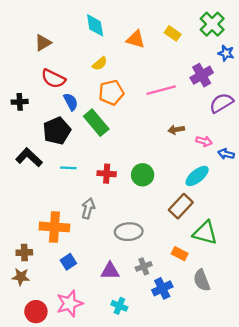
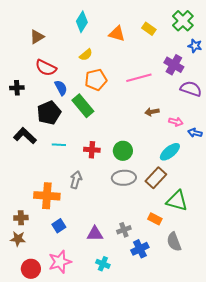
cyan diamond: (95, 25) -> (82, 22), turned 40
purple cross: (202, 75) -> (174, 65), turned -30
purple semicircle: (221, 103) -> (191, 89), turned 50
gray ellipse: (129, 232) -> (124, 178), moved

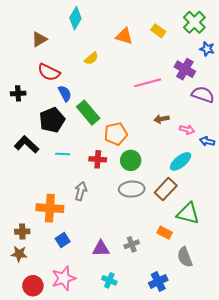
cyan diamond: (82, 22) -> (75, 18), moved
orange pentagon: (96, 80) -> (116, 134), moved
blue cross: (140, 249) -> (158, 281), moved

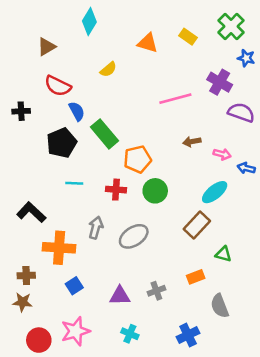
black L-shape: (27, 144) -> (31, 212), moved
gray ellipse: (132, 189) -> (134, 236), moved, turned -30
green triangle: (188, 213) -> (223, 254), size x0.6
orange rectangle: (165, 233) -> (196, 277), turned -48

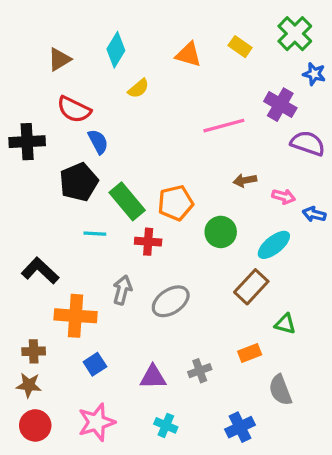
cyan diamond: (89, 21) -> (116, 50), moved
black cross: (21, 111) -> (27, 142), size x1.5
green rectangle: (105, 134) -> (127, 201), moved
green circle: (155, 191) -> (221, 232), moved
red circle: (39, 340) -> (35, 425), moved

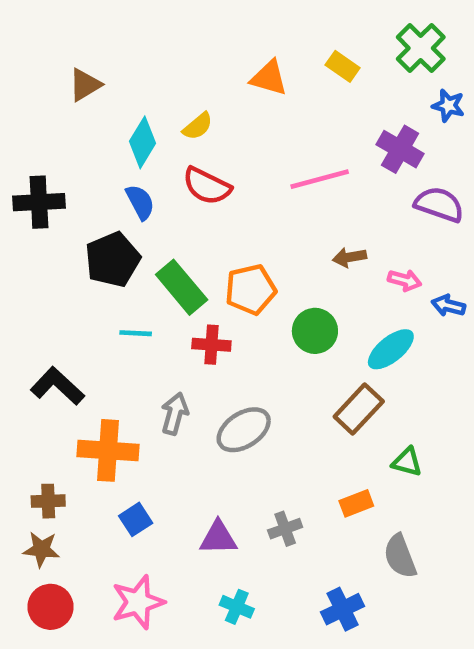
cyan diamond: (116, 50) -> (142, 142), moved
red semicircle: (74, 109) -> (207, 186), moved

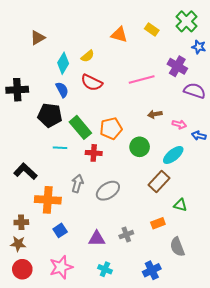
black pentagon: (113, 260) -> (50, 115), turned 30

